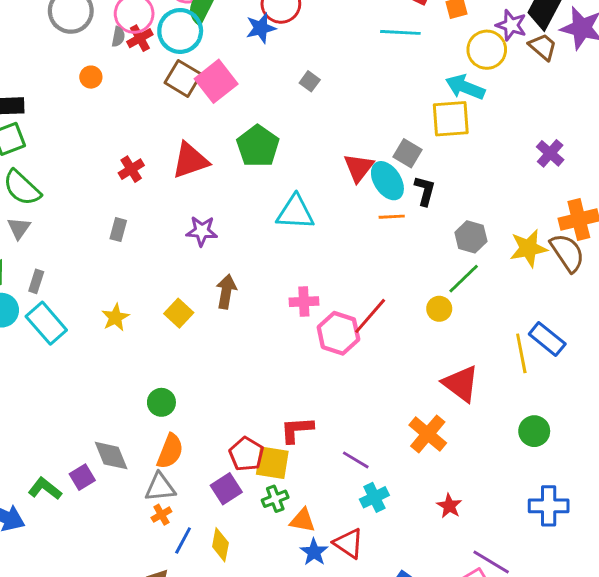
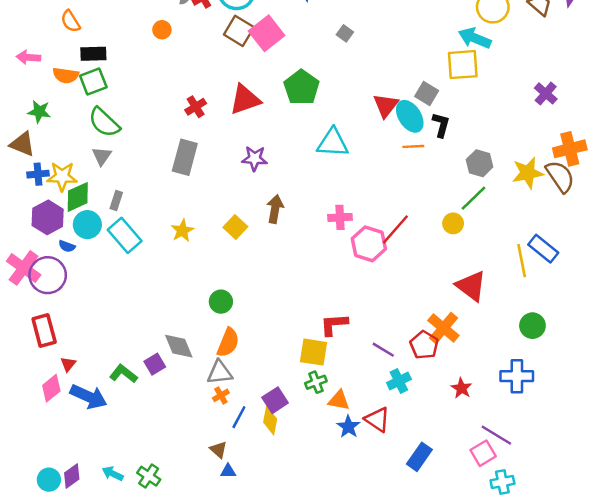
gray rectangle: (118, 230) -> (185, 157), size x1.8
red pentagon: (246, 454) -> (424, 345), moved
purple square: (226, 489) -> (275, 400), moved
blue cross: (549, 506) -> (517, 376), moved

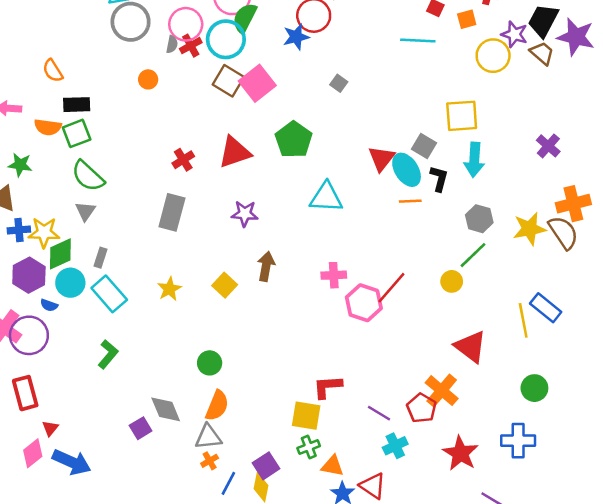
cyan arrow: (475, 38) -> (474, 160), moved, turned -108
green L-shape: (123, 374) -> (108, 354), moved, turned 92
red star: (461, 388) -> (460, 453), size x1.6

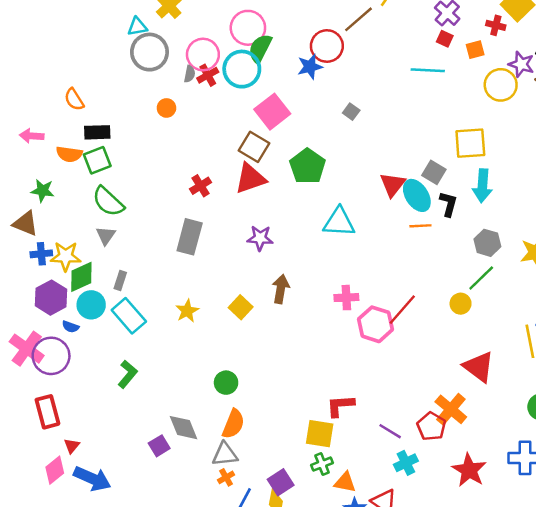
brown square: (228, 81) -> (254, 147), moved

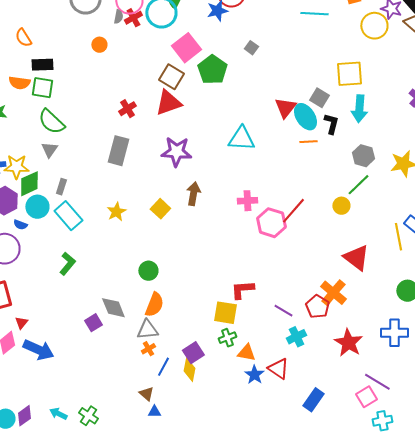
green square: (97, 160) -> (42, 88), turned 30
green pentagon: (307, 166) -> (212, 70), moved
purple star: (260, 238) -> (176, 152), size x1.4

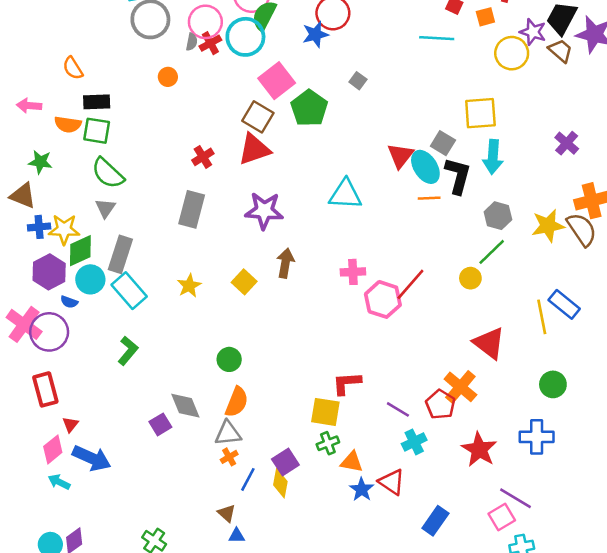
black L-shape: (331, 124) -> (458, 176), size x1.4
gray rectangle: (61, 187) -> (120, 254), size x1.8
cyan arrow: (58, 414) -> (59, 482), moved

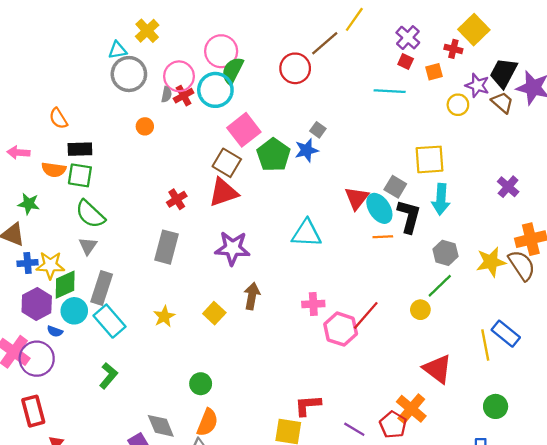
blue star: (315, 34) -> (307, 150), moved
yellow circle: (512, 53) -> (458, 105), size x0.7

